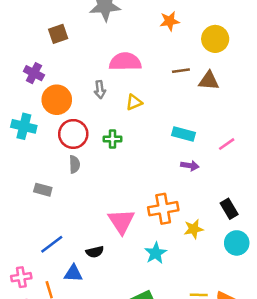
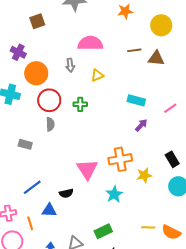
purple arrow: (190, 166) -> (141, 125), turned -56

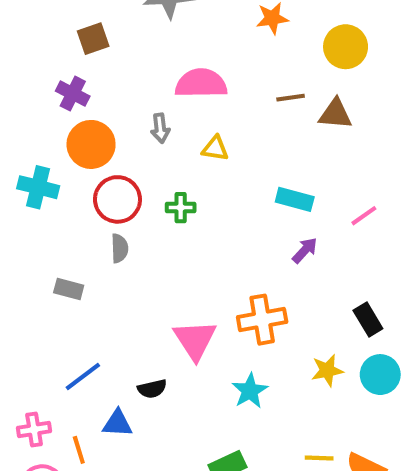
purple cross: (18, 52) -> (73, 94), moved
yellow triangle: (97, 75) -> (215, 149), turned 32
yellow star: (144, 175) -> (327, 370), moved

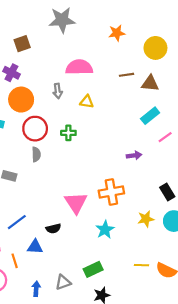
cyan rectangle: (295, 199) -> (150, 116), moved, turned -54
purple arrow: (305, 250) -> (134, 155), turned 40

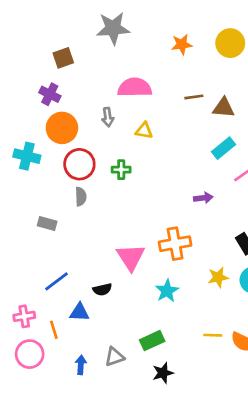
yellow circle: (155, 48) -> (230, 43), moved

